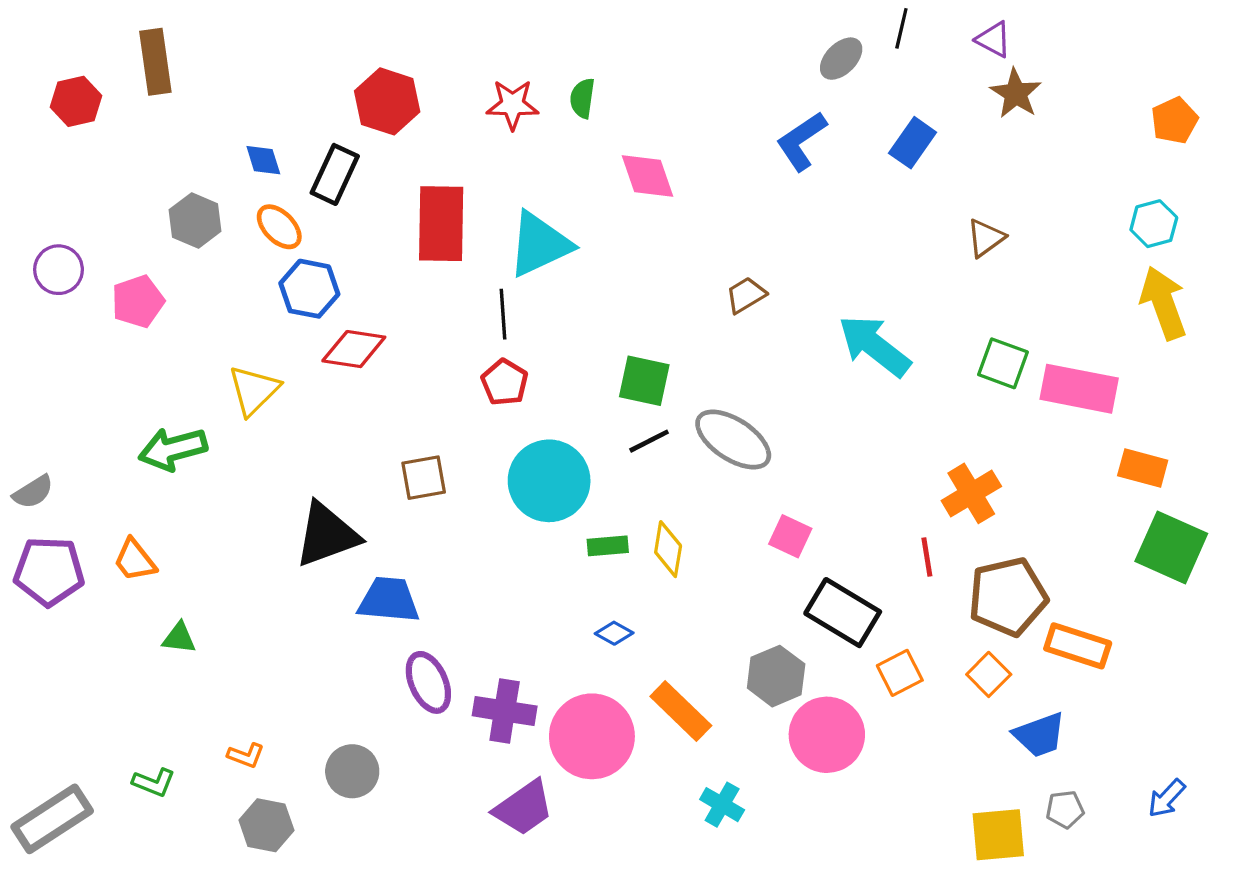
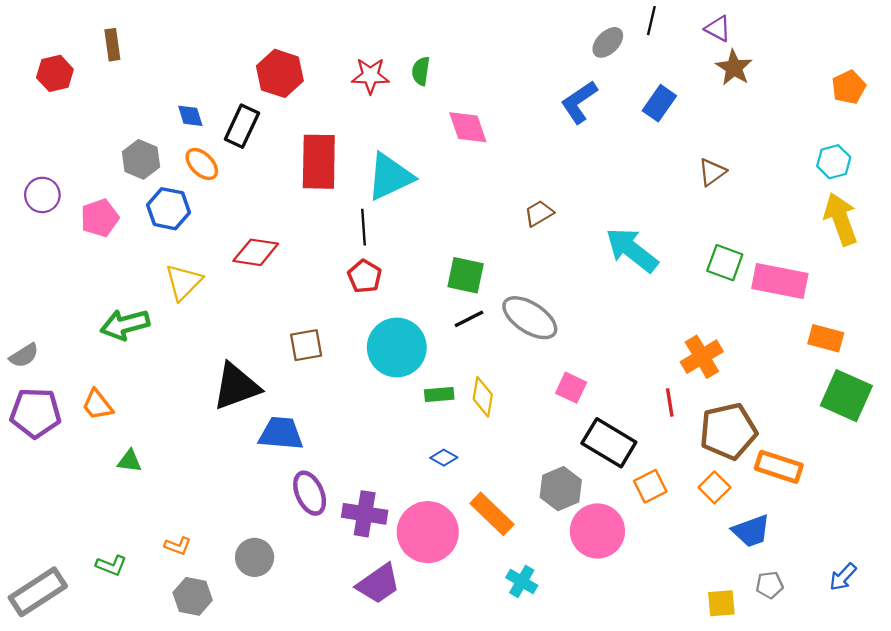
brown rectangle: (155, 62) -> (112, 45), size x0.7
blue hexagon: (309, 289) -> (169, 209), moved
yellow square: (998, 835) -> (721, 603), size x0.7

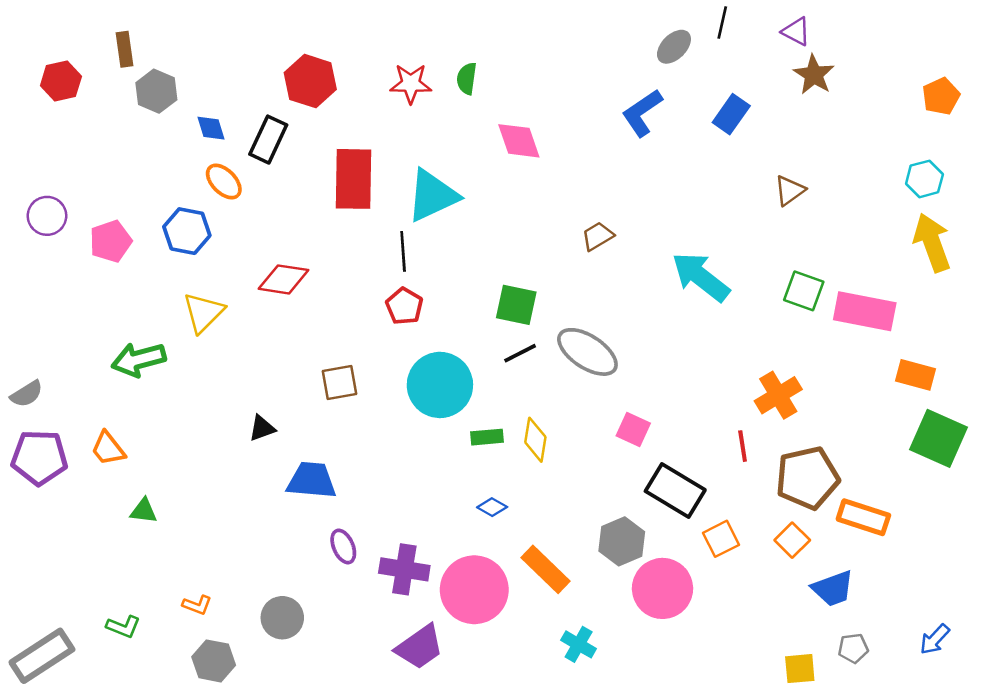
gray hexagon: (141, 159) -> (156, 91), moved
black triangle: (236, 386) -> (262, 428), size x0.5
purple ellipse: (310, 493) -> (343, 546), size x0.7

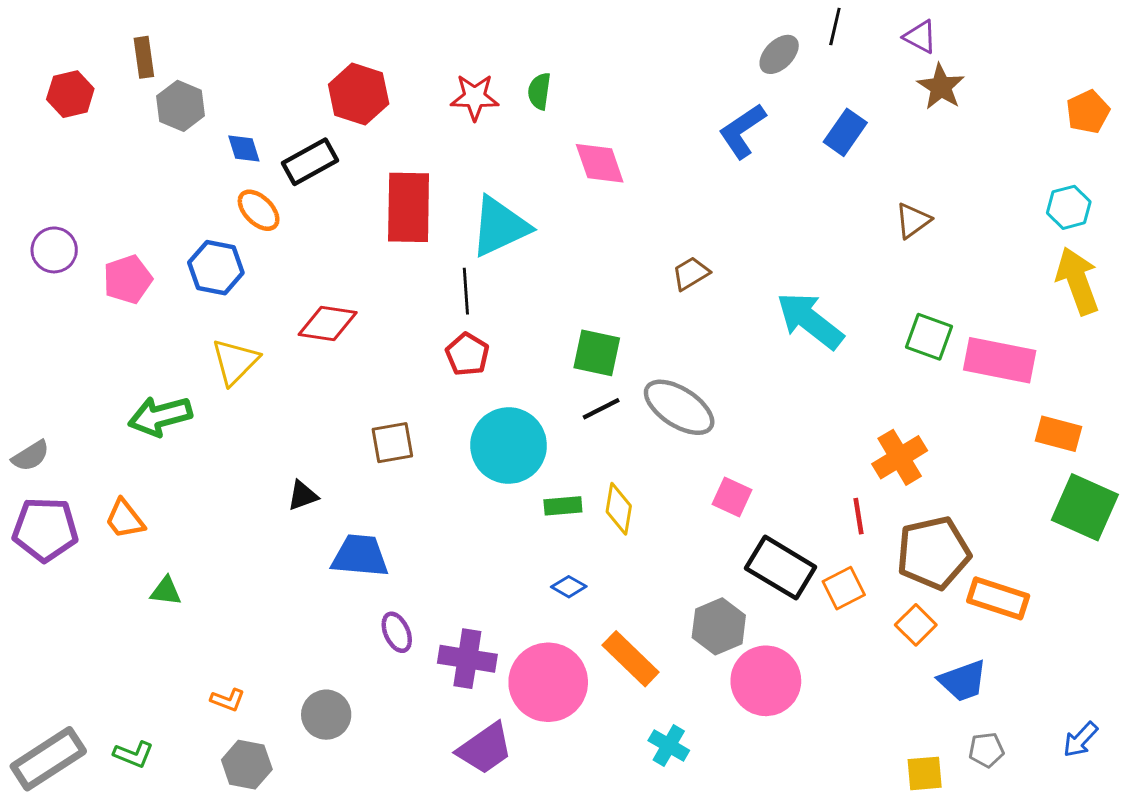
black rectangle: (268, 140) -> (310, 162), turned 36
orange square: (721, 539) -> (844, 588), moved
green L-shape: (123, 627) -> (134, 754), moved

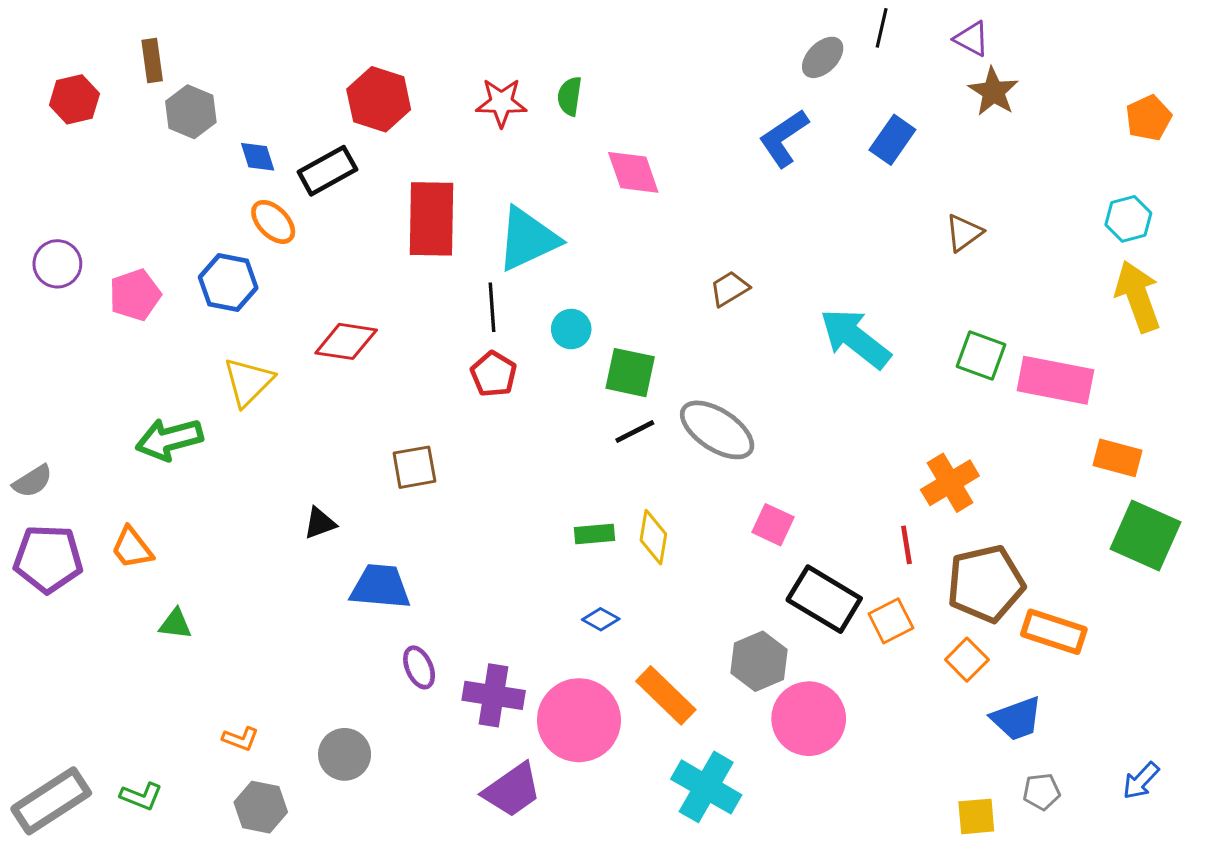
cyan circle: (509, 446) -> (571, 329), moved, size x0.5
cyan cross: (669, 745) -> (706, 787), size x1.6

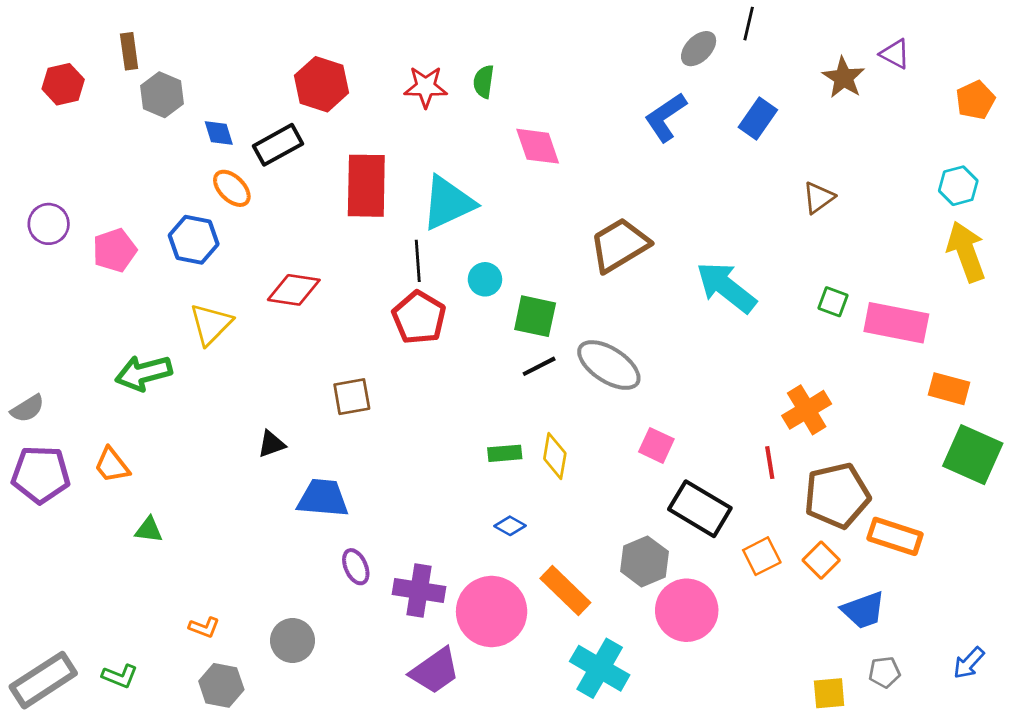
purple triangle: (972, 39) -> (895, 54), moved
brown trapezoid: (730, 289) -> (619, 245), size x1.8
green square: (981, 355) -> (833, 302), size x0.7
red pentagon: (494, 374) -> (419, 318), size x1.4
orange square: (891, 621) -> (762, 556), moved

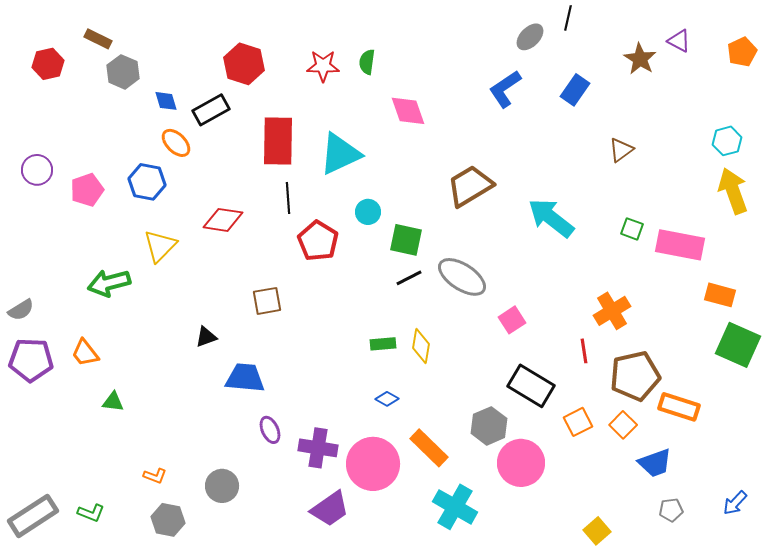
brown rectangle: (129, 51) -> (98, 39), turned -56
orange pentagon: (975, 100) -> (742, 52), moved
black line: (418, 261) -> (288, 198), moved
pink square: (656, 445) -> (512, 320), moved, turned 32
yellow square: (829, 693) -> (597, 531), moved, turned -36

